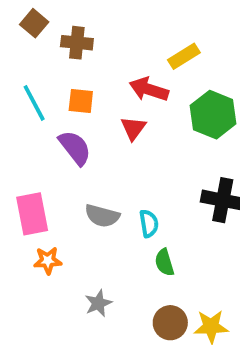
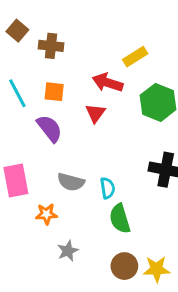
orange star: (48, 260) -> (46, 214), moved
green semicircle: (164, 262) -> (120, 219), size x1.4

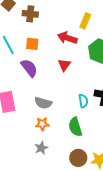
yellow rectangle: (135, 57) -> (85, 21), turned -35
red triangle: (95, 113) -> (64, 65), moved
cyan semicircle: (108, 188) -> (83, 101), moved
orange star: (46, 214) -> (42, 124), moved

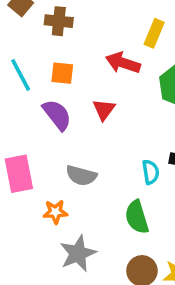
red triangle: (64, 65) -> (104, 110), moved
orange star: (42, 124) -> (55, 212), moved
gray star: (41, 148) -> (78, 253), size x1.5

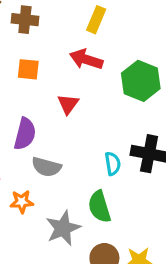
yellow rectangle: (154, 33) -> (96, 20), moved
purple semicircle: (57, 115) -> (25, 134), moved, turned 52
gray star: (78, 253) -> (63, 228), moved

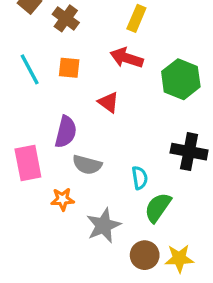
brown cross: (25, 20) -> (66, 18), turned 30
red triangle: (68, 104) -> (108, 102), turned -30
cyan semicircle: (113, 164) -> (140, 178), moved
green semicircle: (99, 207) -> (158, 207), moved, turned 52

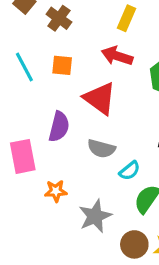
red triangle: (108, 102) -> (100, 98), size x1.6
gray semicircle: (87, 165) -> (101, 149), moved
cyan semicircle: (140, 178) -> (130, 171), turned 60

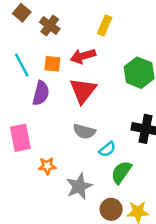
red arrow: (117, 56) -> (83, 56), moved, turned -35
red triangle: (100, 98) -> (83, 91), turned 32
purple semicircle: (59, 127) -> (41, 93), moved

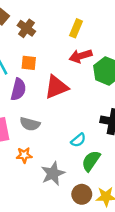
red arrow: (83, 56) -> (81, 56), moved
red triangle: (83, 91) -> (56, 87), turned 30
gray semicircle: (84, 131) -> (30, 124), moved

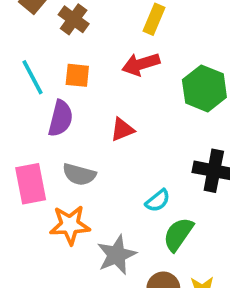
red arrow: (81, 56) -> (141, 64), moved
red triangle: (56, 87) -> (122, 130), moved, size x0.6
orange star: (24, 155) -> (70, 225), size x1.5

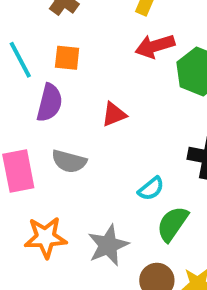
red arrow: (141, 64) -> (155, 46), moved
orange star: (70, 225) -> (46, 237), moved

